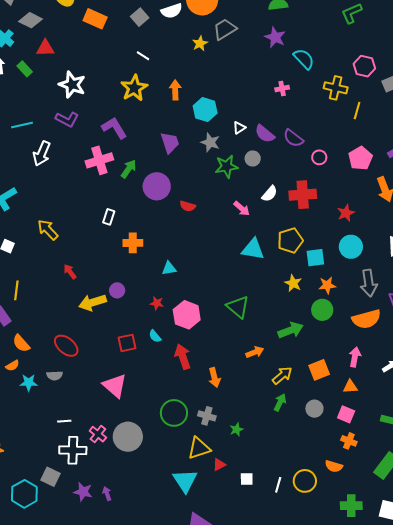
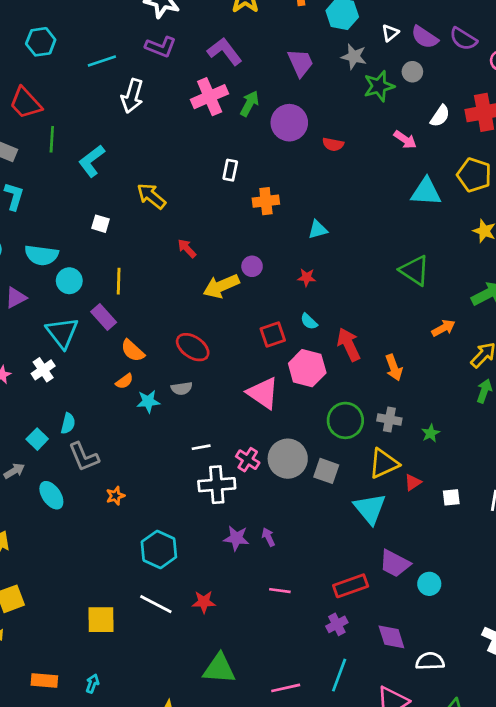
yellow pentagon: (290, 241) -> (474, 175), turned -30
pink hexagon: (187, 315) -> (307, 368), moved
gray square: (51, 477) -> (326, 471), moved

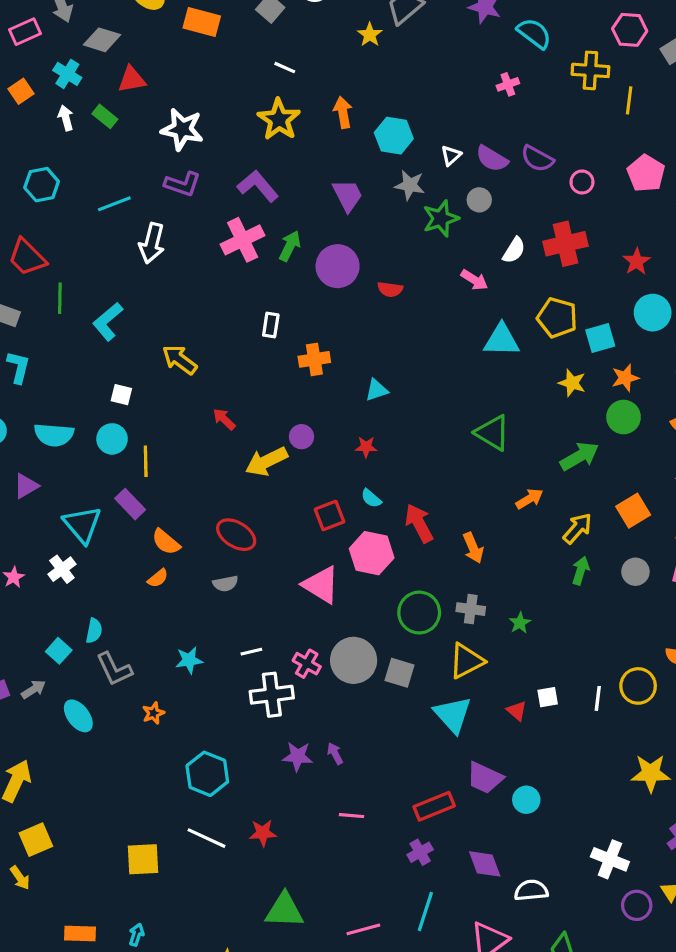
cyan circle: (69, 281) -> (112, 439), moved
cyan star: (148, 401) -> (189, 660), moved
red triangle: (413, 482) -> (517, 711), moved, turned -42

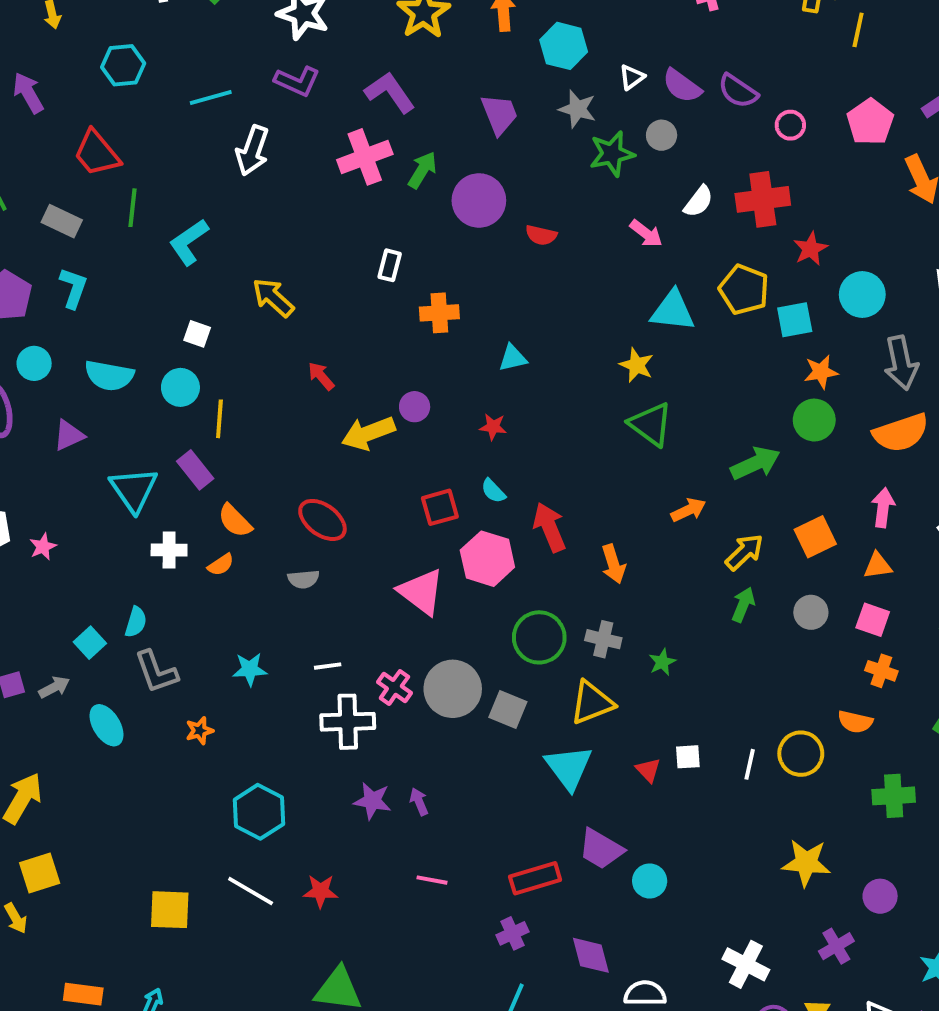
red star: (637, 261) -> (810, 249), moved
yellow star: (572, 383) -> (637, 365), moved
white cross: (62, 569) -> (169, 550), moved, turned 32

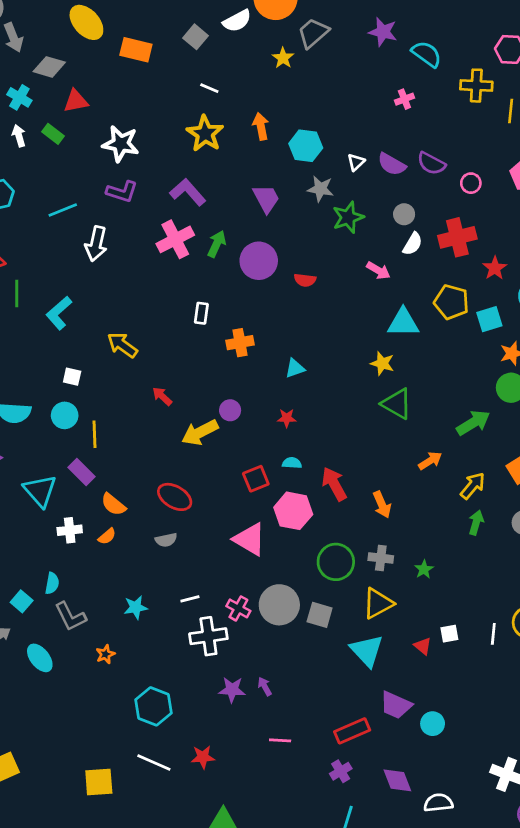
gray circle: (662, 135) -> (404, 214), moved
cyan semicircle: (493, 491) -> (292, 463), turned 144

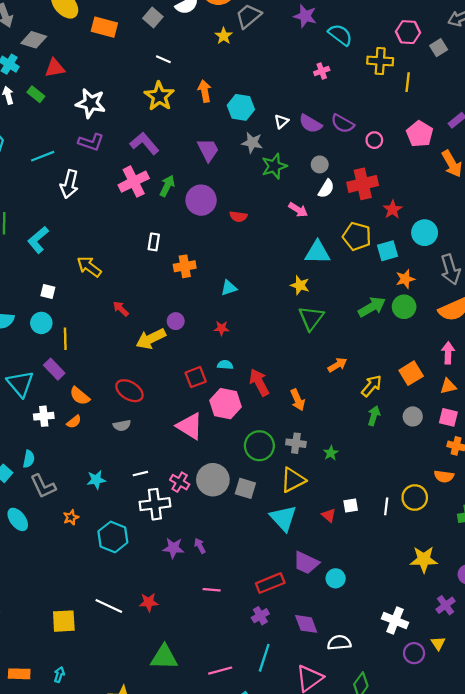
green triangle: (397, 404) -> (311, 318), turned 36
green arrow: (473, 423) -> (372, 307), moved
cyan hexagon: (153, 706) -> (113, 537), moved

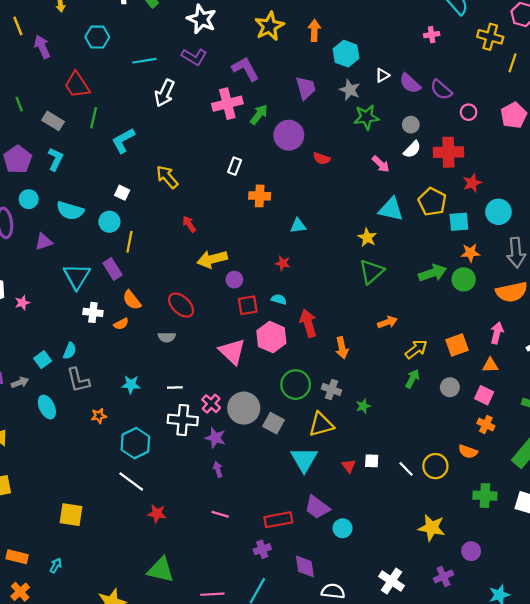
purple circle: (176, 321) -> (234, 280), moved
white line: (386, 506) -> (406, 469), turned -63
purple star: (173, 548) -> (215, 438), moved
white line: (109, 606) -> (131, 481), moved

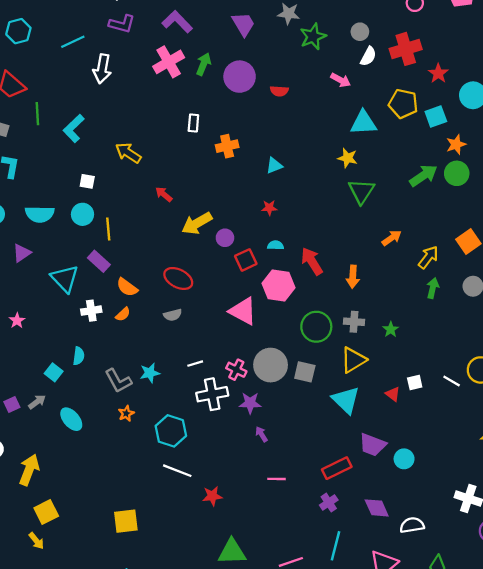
orange arrow: (342, 348) -> (353, 277), turned 30
gray L-shape: (78, 380) -> (118, 381), moved

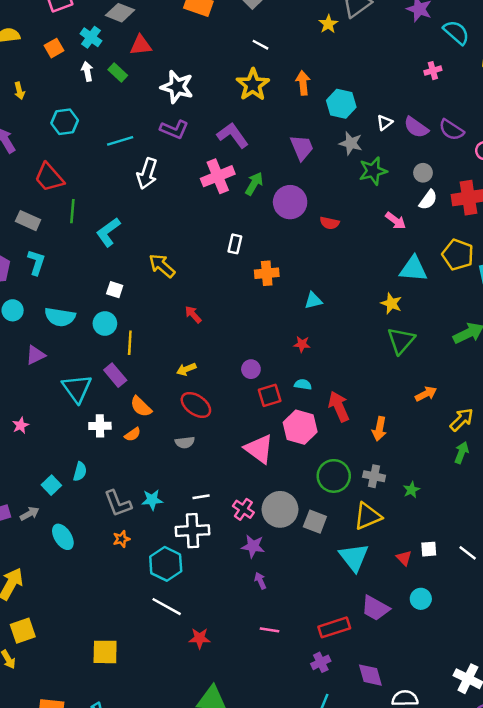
yellow arrow: (197, 223) -> (186, 369), moved, size x0.6
white cross: (212, 394) -> (193, 531), moved
cyan circle: (404, 459) -> (421, 599), moved

